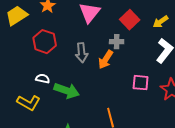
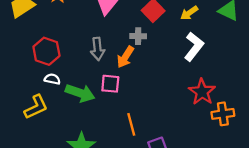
red hexagon: (45, 42) -> (46, 51), moved
pink square: (141, 83) -> (110, 84), moved
yellow L-shape: (29, 103) -> (36, 107), turned -55

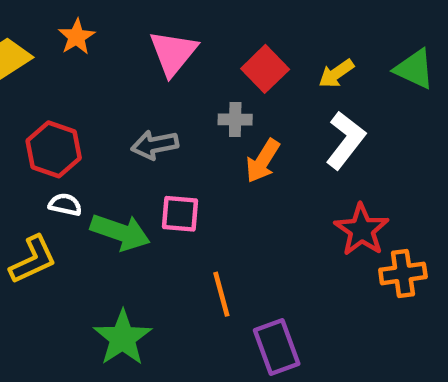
gray arrow: (98, 49) -> (155, 145), turned 85
orange arrow: (125, 57) -> (263, 161), moved

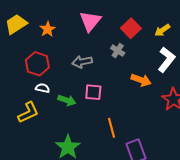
orange star: (77, 37) -> (48, 29), moved
gray cross: (235, 120) -> (118, 51), turned 32
orange arrow: (263, 161) -> (141, 80), moved, turned -102
green arrow: (120, 232) -> (67, 100), size x0.7

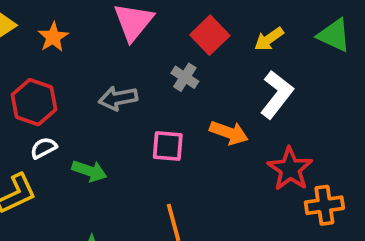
white semicircle: (42, 88) -> (44, 148), turned -40
pink square: (93, 92) -> (168, 146), moved

